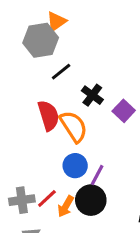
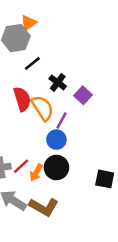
blue circle: (75, 166) -> (56, 140), moved
purple line: (97, 175) -> (62, 121), moved

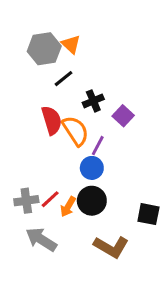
orange triangle: (29, 23) -> (71, 44), moved, turned -42
black cross: (58, 82) -> (93, 101), turned 30
brown L-shape: (44, 207) -> (111, 247), moved

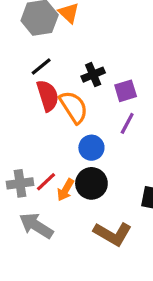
black line: (64, 79) -> (41, 66), moved
purple square: (123, 116) -> (126, 91), turned 30
purple line: (98, 146) -> (127, 123), moved

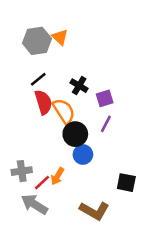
black cross: (93, 75) -> (79, 86), turned -36
blue circle: (91, 148) -> (83, 154), moved
red line: (46, 182) -> (42, 183), moved
black circle: (91, 183) -> (75, 134), moved

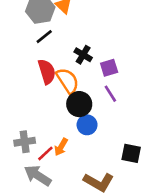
black line: (38, 79) -> (44, 37), moved
purple line: (106, 124) -> (110, 94), turned -60

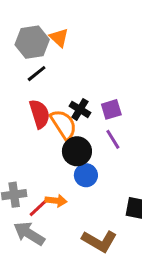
black cross: (83, 55) -> (80, 109), moved
orange arrow: (61, 147) -> (56, 201), turned -114

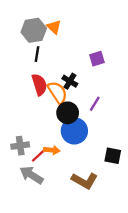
black line: (37, 74) -> (37, 54), turned -42
purple square: (111, 109) -> (97, 59), moved
purple line: (113, 139) -> (95, 104), turned 63
blue circle: (86, 175) -> (74, 131), size x1.5

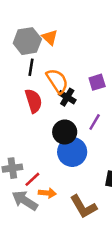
purple square: (97, 59) -> (97, 82), moved
orange semicircle: (57, 92) -> (57, 81), moved
orange arrow: (52, 150) -> (47, 193), moved
brown L-shape: (85, 181) -> (83, 207), turned 30

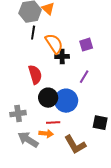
black cross: (67, 97) -> (62, 57), turned -32
red semicircle: (34, 101) -> (35, 75), moved
black circle: (65, 132) -> (48, 98), moved
red line: (32, 179) -> (53, 123), moved, turned 40

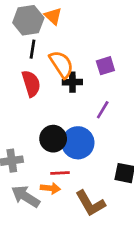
red semicircle: (35, 75) -> (31, 84), moved

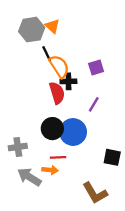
black line: (32, 49) -> (47, 54), moved, turned -35
red semicircle: (31, 84) -> (57, 93), moved
brown L-shape: (90, 203) -> (95, 193), moved

